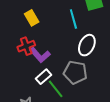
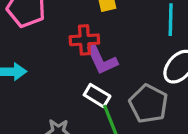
white rectangle: (44, 77) -> (97, 96), turned 56

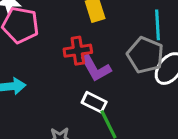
gray pentagon: (149, 104) -> (145, 55), moved

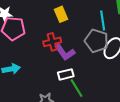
white rectangle: (94, 102) -> (66, 74), turned -35

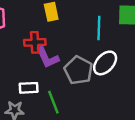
gray pentagon: (96, 41) -> (79, 70), moved
white rectangle: (66, 74) -> (29, 88), moved

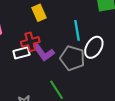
cyan line: (99, 28) -> (77, 30), moved
white rectangle: (29, 88) -> (21, 53), moved

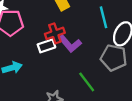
gray pentagon: (72, 58) -> (114, 58), moved

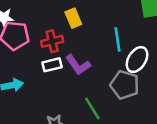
red cross: (55, 33) -> (52, 41), moved

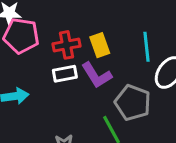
yellow rectangle: (73, 18) -> (100, 45), moved
gray pentagon: (125, 85) -> (133, 103), moved

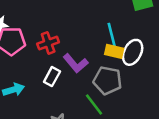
yellow rectangle: (100, 45) -> (114, 51), moved, turned -48
white rectangle: (65, 74) -> (52, 77), moved, turned -42

